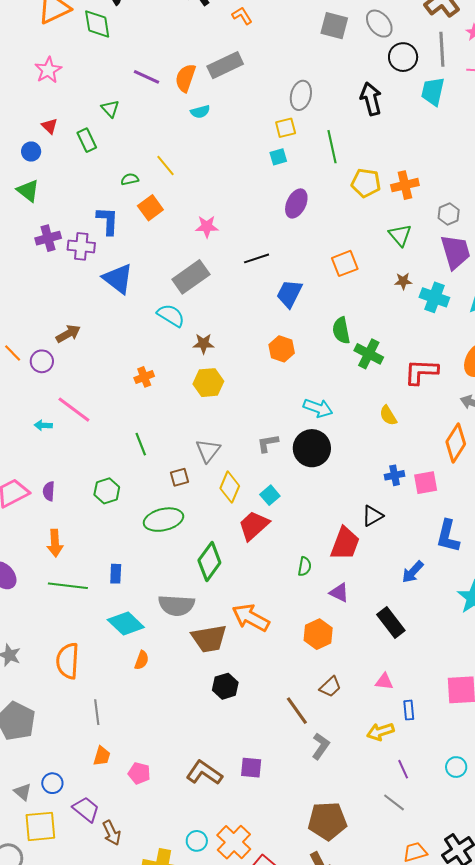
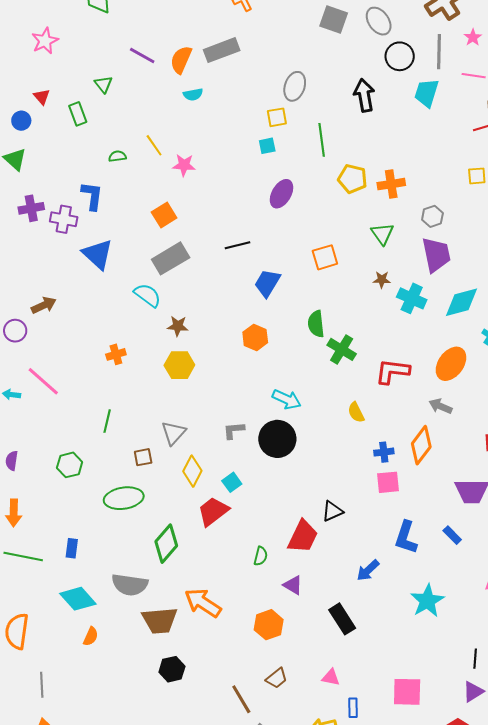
orange square: (150, 208) -> (164, 215), moved
pink star: (207, 227) -> (184, 165), moved
green line: (141, 444) -> (107, 421), turned 30
blue cross: (395, 475) -> (384, 452), moved

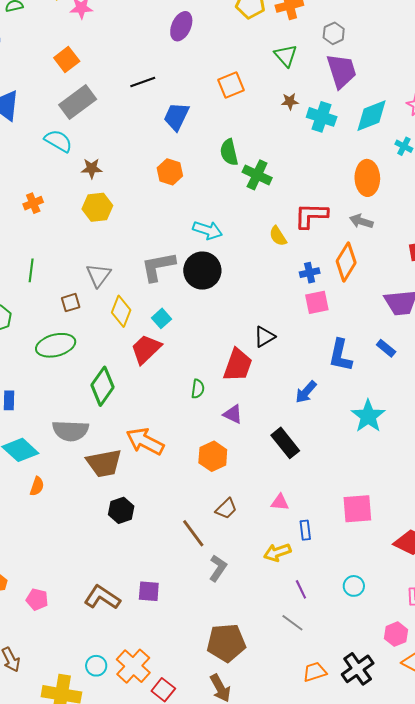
orange ellipse: (451, 364) -> (367, 178), turned -32
red L-shape: (392, 371) -> (311, 216), moved
gray L-shape: (234, 430) -> (158, 267), size x1.6

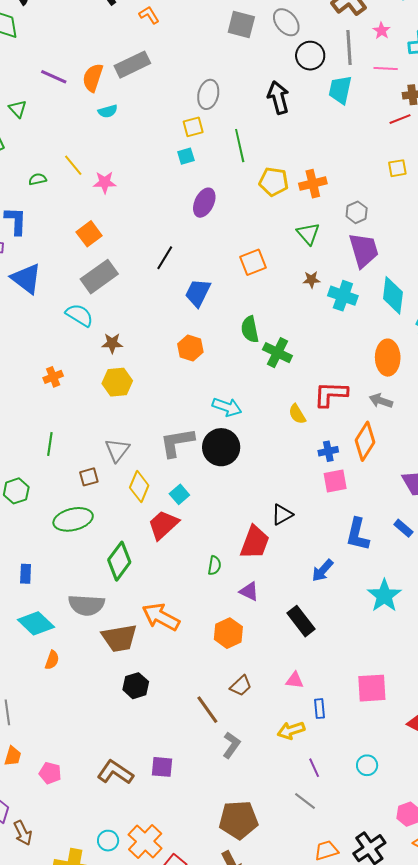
black line: (143, 82) -> (165, 258), turned -40
cyan diamond: (372, 116) -> (393, 295), turned -63

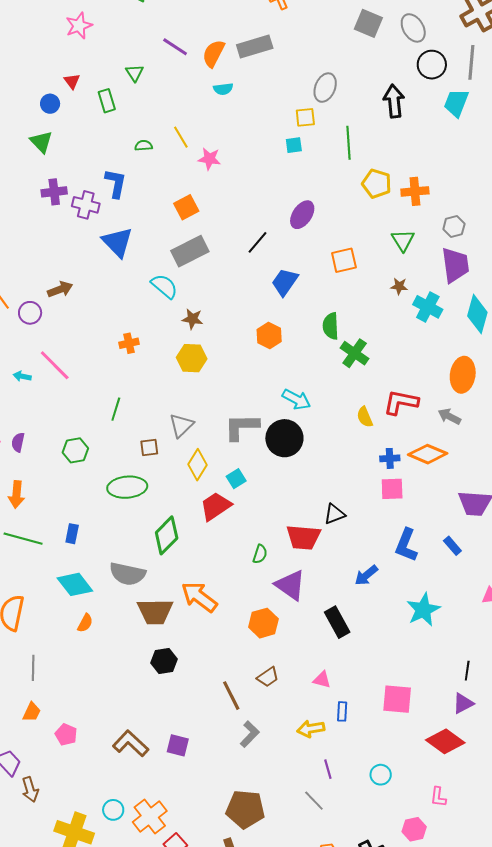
purple ellipse: (204, 203) -> (302, 215), moved
orange diamond: (365, 441) -> (428, 454), turned 72
red trapezoid: (255, 542) -> (303, 537), turned 66
purple triangle: (249, 591) -> (290, 585), size x1.6

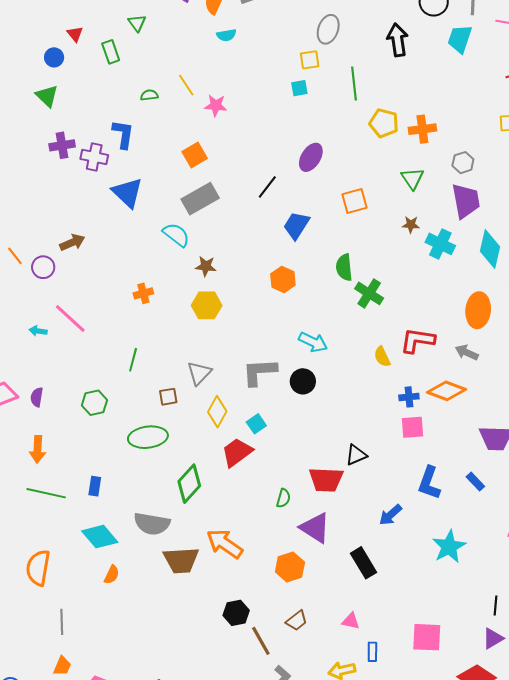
black circle: (284, 438) -> (303, 381), size x0.7
black hexagon: (164, 661) -> (236, 613), moved

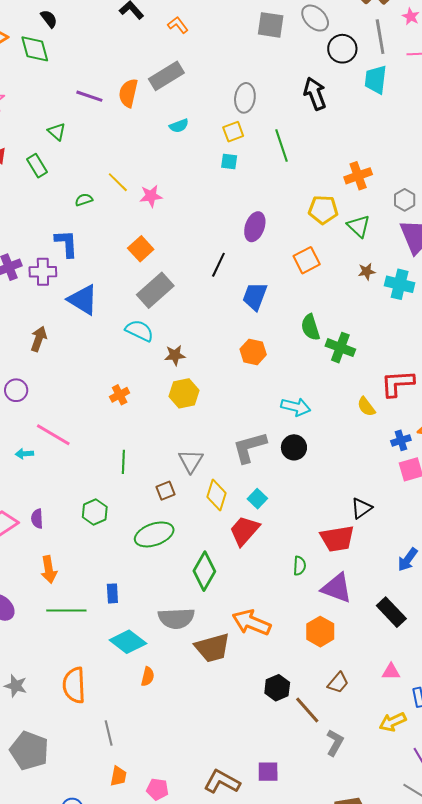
cyan semicircle: (226, 35) -> (179, 126), moved
cyan square: (299, 88) -> (229, 161), turned 30
yellow pentagon: (384, 123) -> (323, 210), moved
brown arrow: (72, 242) -> (39, 339), moved, turned -35

